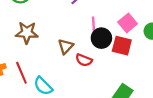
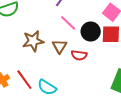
pink line: (94, 26) -> (68, 23), moved, turned -30
brown star: (27, 33) -> (33, 41), moved

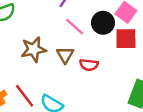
black circle: (91, 31) -> (103, 23), moved

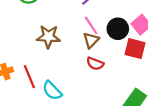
brown triangle: (65, 55) -> (91, 40), moved

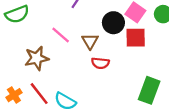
pink line: (91, 25) -> (61, 35), moved
brown star: (48, 37) -> (37, 58), moved

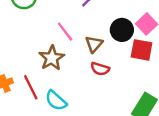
brown star: (37, 58) -> (52, 58), moved, turned -30

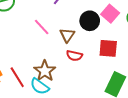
red square: (142, 50) -> (108, 48), moved
brown star: (52, 58) -> (45, 71), moved

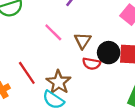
black circle: (90, 21) -> (109, 53), moved
red line: (17, 77) -> (27, 73), moved

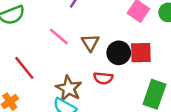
red semicircle: (92, 64) -> (103, 78), moved
red line: (27, 73) -> (24, 68), moved

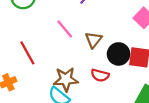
brown star: (69, 88) -> (66, 79), turned 30

